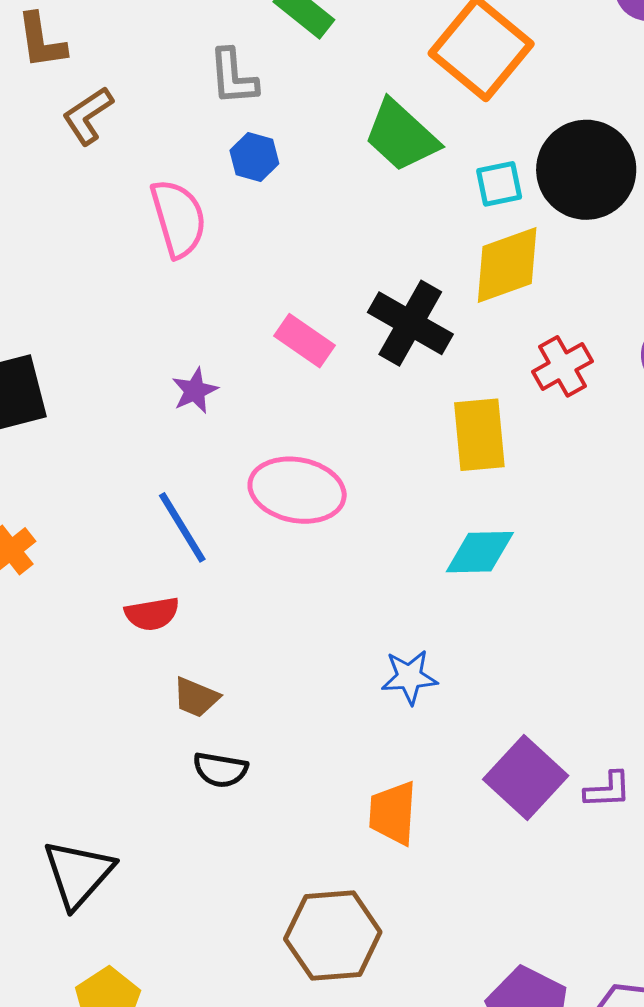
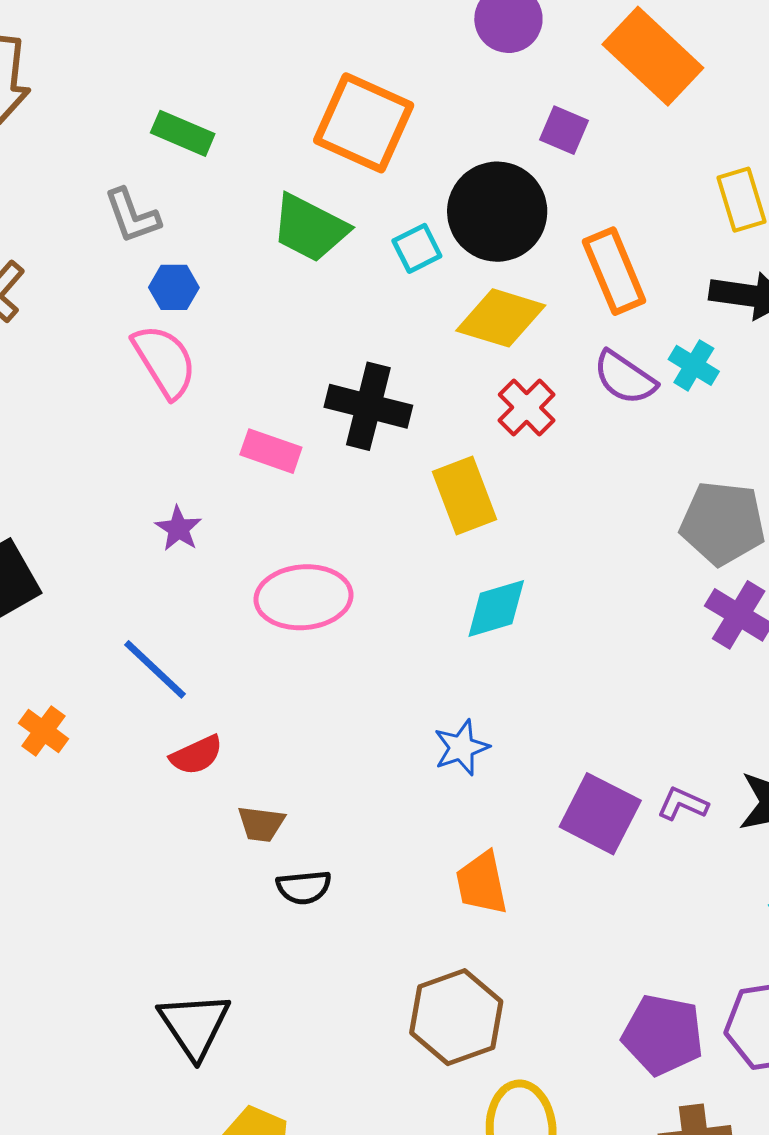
pink semicircle: (178, 218) -> (165, 361), moved
yellow diamond: (507, 265) -> (501, 318), moved, turned 52
blue line: (182, 527) -> (155, 669), moved
purple L-shape: (608, 790) -> (683, 804), turned -138

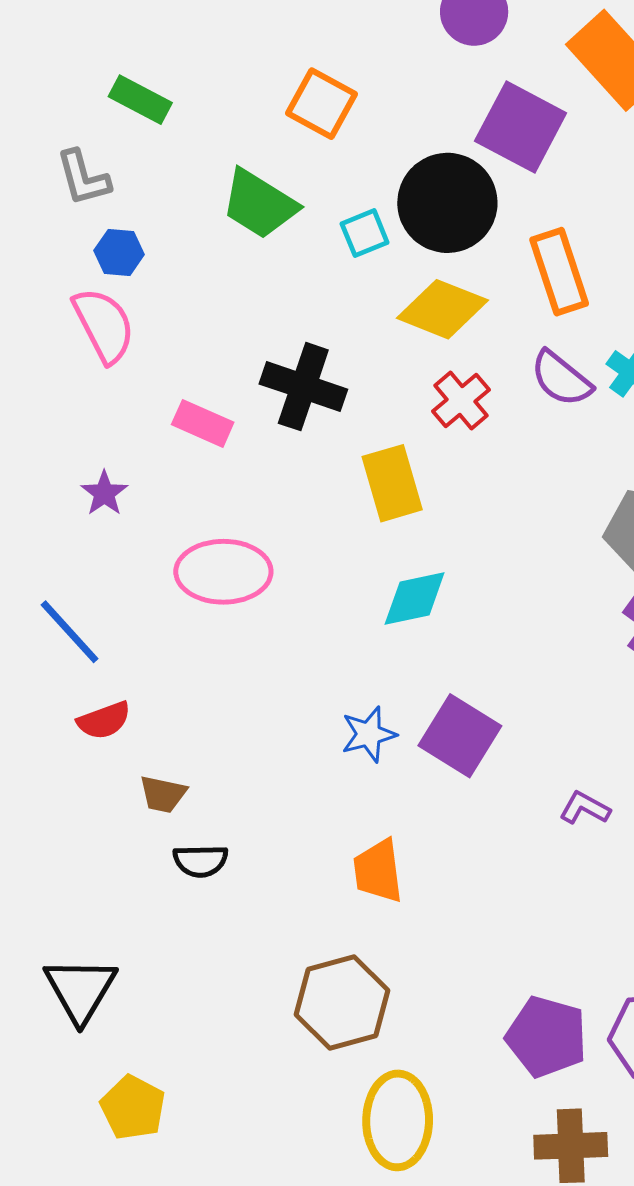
orange square: (364, 123) -> (322, 104), size x0.7
purple square: (564, 130) -> (521, 127), size x1.8
purple square: (600, 814) -> (460, 736), moved

